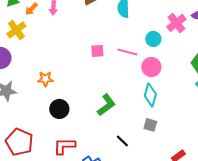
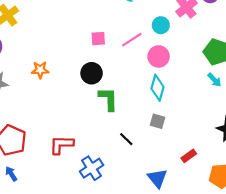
pink line: (127, 52) -> (132, 40), turned -48
green L-shape: (106, 105) -> (108, 99), turned -55
black circle: (59, 109) -> (92, 73), moved

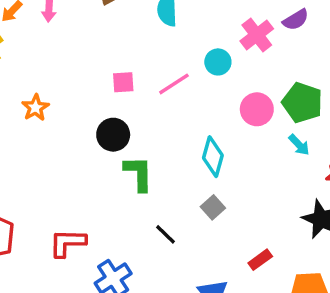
pink circle: (159, 56) -> (257, 109), moved
orange star: (40, 70) -> (35, 108), moved, turned -30
gray square: (157, 121) -> (213, 207), turned 32

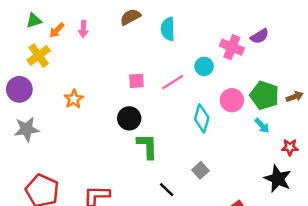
pink cross: (257, 35) -> (232, 47), turned -30
cyan diamond: (213, 157) -> (202, 118), moved

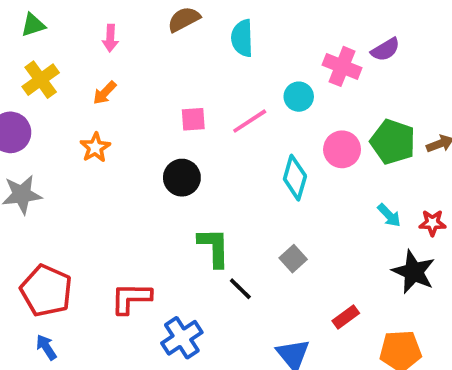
orange arrow: (57, 30) -> (105, 93), moved
cyan arrow: (262, 126) -> (389, 215), moved
green L-shape: (147, 146) -> (214, 247), moved

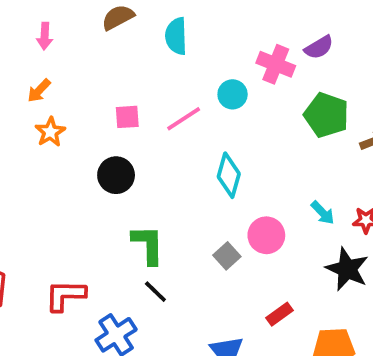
green pentagon: (393, 142) -> (326, 115), moved
orange star: (95, 147) -> (50, 132), moved
pink circle: (342, 149) -> (266, 235), moved
black line: (240, 289) -> (155, 292), moved

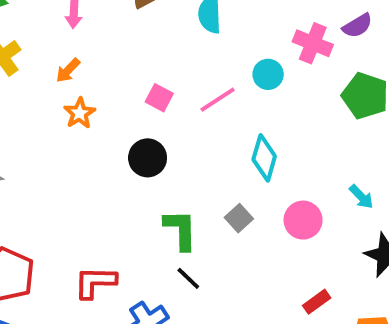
pink square: (127, 117) -> (159, 98), turned 32
gray square: (227, 256) -> (239, 218), moved

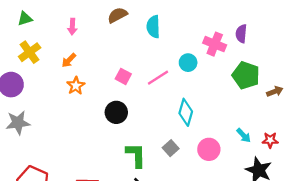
purple semicircle: (357, 26) -> (241, 34), turned 126

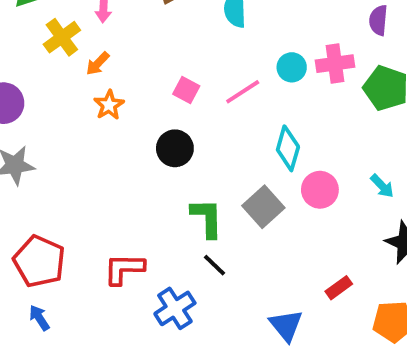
pink cross: (215, 44) -> (335, 64), moved, turned -30
yellow cross: (30, 52) -> (62, 37), moved
gray square: (171, 148) -> (263, 207), size x1.5
pink circle: (209, 149) -> (320, 190), moved

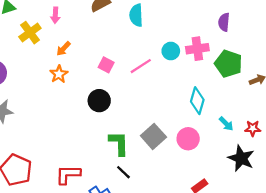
orange arrow: (98, 64) -> (63, 49), moved
cyan diamond: (288, 148) -> (197, 101), moved
pink circle: (320, 190) -> (188, 139), moved

